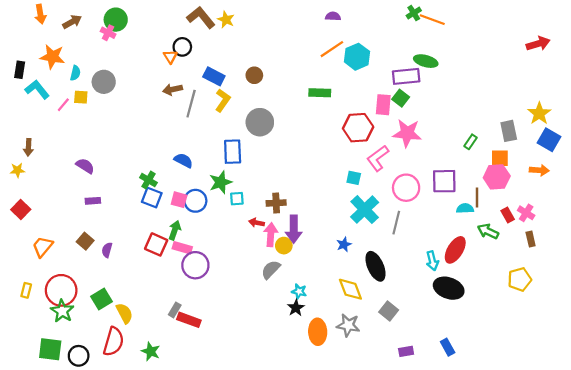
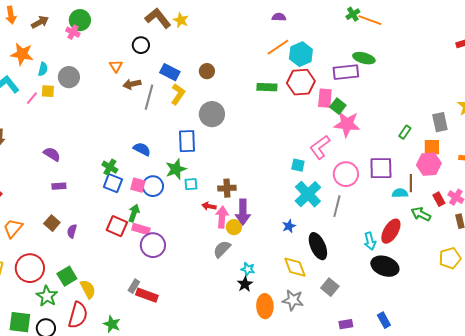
orange triangle: (170, 57) -> (116, 66), moved
green square: (401, 98) -> (338, 106), moved
red hexagon: (358, 128) -> (301, 82), moved
green star: (62, 311) -> (47, 296), moved

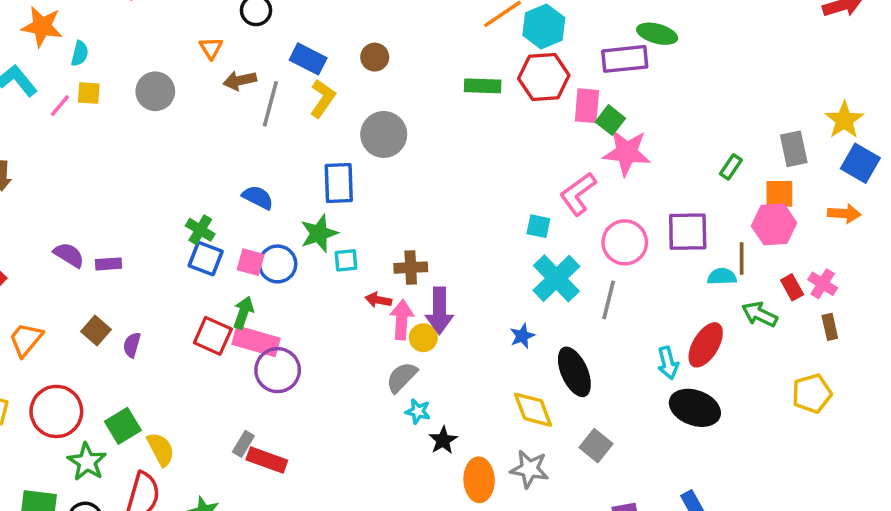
gray circle: (69, 77) -> (155, 91), moved
purple semicircle: (52, 154) -> (69, 255), moved
pink rectangle: (141, 229) -> (256, 341), size x1.4
cyan star: (248, 269) -> (418, 411), moved

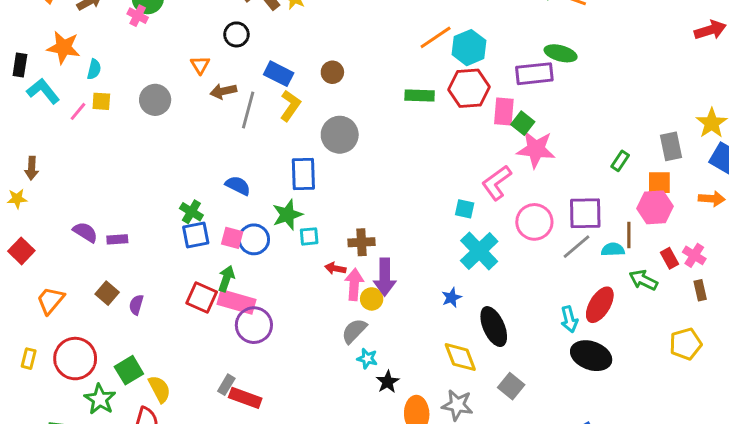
blue square: (206, 259) -> (196, 235), turned -32
gray line: (609, 300) -> (577, 247), moved, turned 36

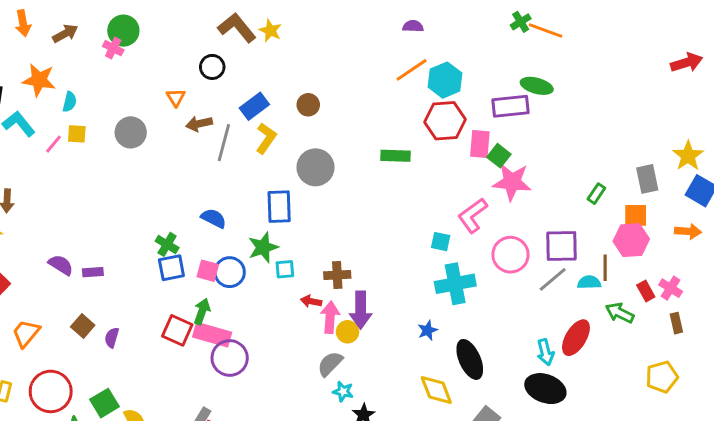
blue rectangle: (279, 74) -> (254, 106), turned -64
green rectangle: (420, 95) -> (396, 156), moved
cyan cross: (479, 251) -> (455, 284), turned 33
black ellipse: (591, 356) -> (545, 389), moved

